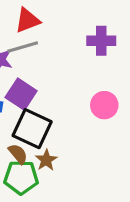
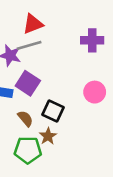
black square: (32, 129) -> (53, 111), moved, size x0.7
brown semicircle: (18, 154) -> (25, 119), moved

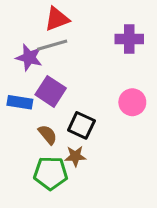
brown star: (48, 136) -> (75, 156), turned 30

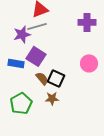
purple star: (29, 58) -> (22, 34), turned -30
brown semicircle: (48, 135) -> (42, 78), moved
green pentagon: (51, 173) -> (21, 103), moved, turned -30

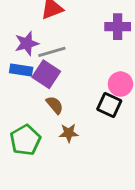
gray line: (37, 26) -> (52, 52), moved
blue rectangle: (16, 63) -> (21, 70), moved
black square: (56, 78) -> (109, 105), moved

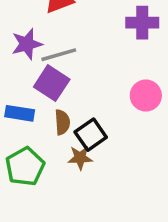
blue rectangle: (21, 70) -> (20, 113), moved
brown semicircle: (55, 105) -> (62, 122), turned 36
black square: (109, 105) -> (91, 135), moved, turned 30

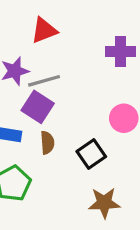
black square: (91, 135) -> (91, 154), moved
brown star: (80, 158) -> (104, 203), moved, size x1.4

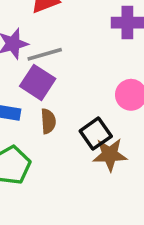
brown star: (104, 203) -> (110, 155), moved

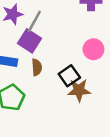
gray line: (45, 54) -> (34, 21), turned -45

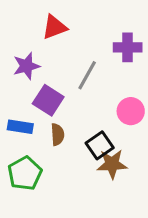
gray line: (34, 21) -> (87, 75), moved

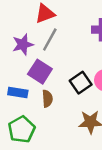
gray line: (87, 75) -> (50, 40), moved
black square: (100, 145) -> (81, 83), moved

